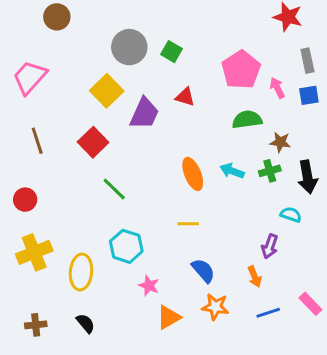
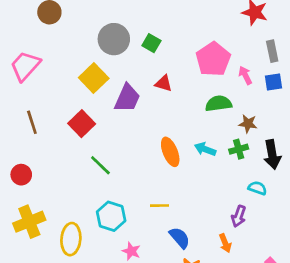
yellow line: (188, 224) -> (159, 206), moved

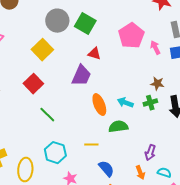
green square: (151, 43) -> (85, 24), size x1.5
purple trapezoid: (127, 98) -> (81, 76), moved
green semicircle: (219, 104) -> (118, 127), moved
cyan semicircle: (257, 188) -> (164, 173), moved

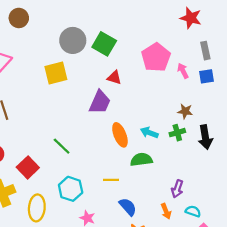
yellow square: (42, 50) -> (56, 73), turned 30
red square: (33, 84) -> (28, 167), moved

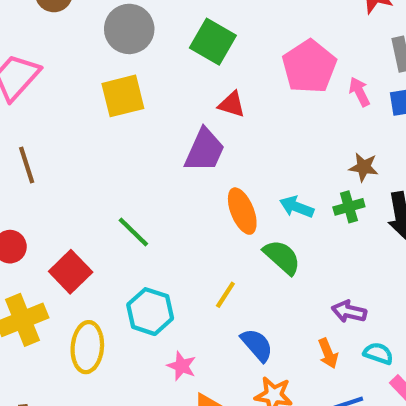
gray circle: (73, 40) -> (129, 29), moved
green semicircle: (141, 160) -> (282, 257), turned 50
yellow line: (111, 180) -> (225, 295), turned -56
purple arrow: (177, 189) -> (349, 312), turned 84

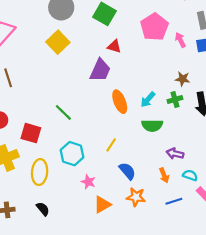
yellow square: (123, 96) -> (58, 42), turned -30
cyan arrow: (297, 207) -> (148, 99), turned -70
green semicircle: (282, 257) -> (152, 125), moved, turned 138
red square: (71, 272) -> (31, 133), turned -30

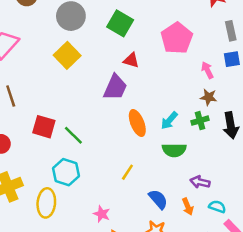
pink arrow: (180, 40) -> (207, 70), moved
red square: (31, 133) -> (44, 127), moved
cyan hexagon: (72, 154) -> (66, 172), moved
blue semicircle: (127, 171) -> (158, 199), moved

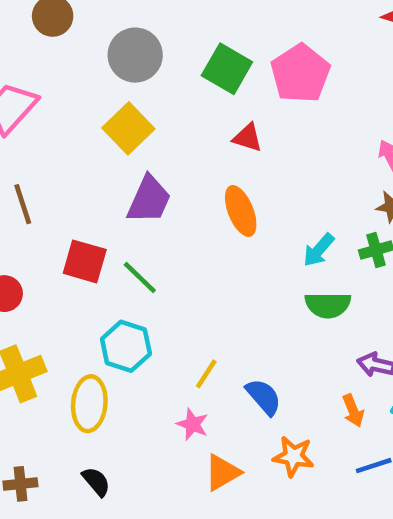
pink pentagon: (177, 38) -> (300, 73), moved
purple trapezoid: (115, 87) -> (149, 200), moved
orange ellipse: (137, 123) -> (241, 211), moved
yellow line: (127, 172) -> (206, 374), moved
blue semicircle: (158, 199) -> (264, 397), moved

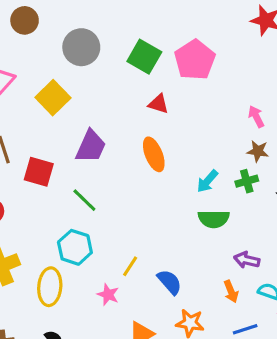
yellow square: (128, 128) -> (53, 98), moved
red square: (85, 261) -> (39, 172), moved
pink star: (193, 424) -> (108, 295), moved

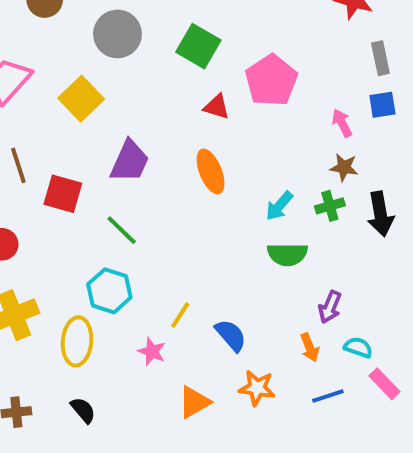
pink pentagon: (195, 60) -> (271, 80), moved
purple arrow: (247, 260) -> (330, 307), turned -80

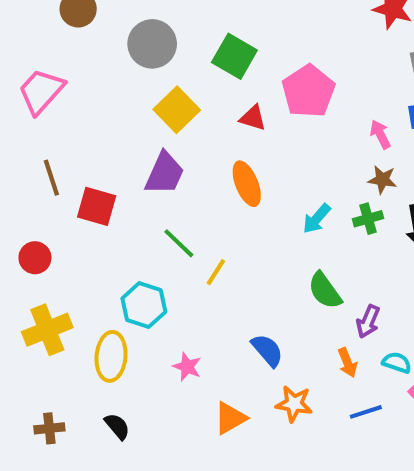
yellow square: (81, 99) -> (177, 110), moved
green line: (122, 230) -> (179, 243), moved
green semicircle: (287, 254) -> (325, 291), moved, turned 54
yellow line: (180, 315) -> (216, 272), moved

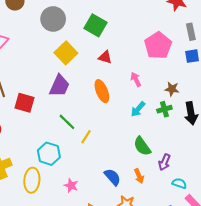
pink pentagon: (308, 91) -> (158, 46), moved
pink arrow: (380, 134) -> (136, 79), moved
orange arrow: (347, 363) -> (139, 176), moved

